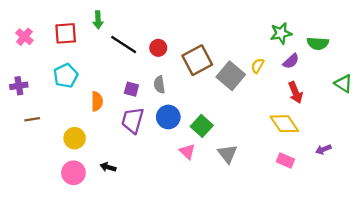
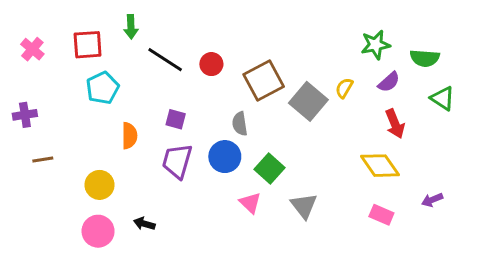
cyan pentagon: (66, 76) -> (102, 88), moved
green triangle: (343, 84) -> (443, 98), moved
gray semicircle: (159, 85) -> (240, 124), moved

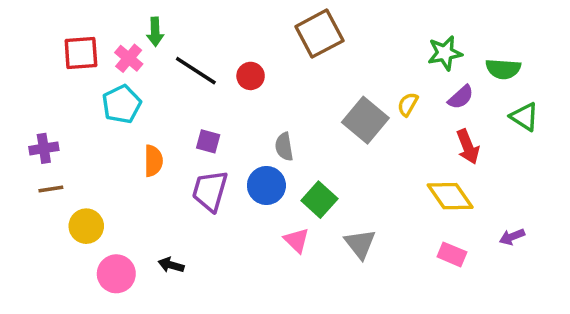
red square: (88, 45) -> (81, 53), moved
pink cross: (32, 49) -> (129, 58), moved
brown square: (264, 80) -> (319, 34), moved
purple cross: (25, 115) -> (44, 148), moved
yellow circle: (100, 185) -> (86, 226), moved

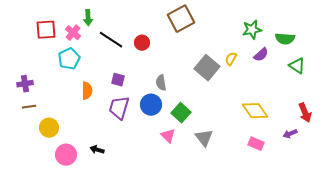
red arrow: (468, 147) -> (305, 113), moved

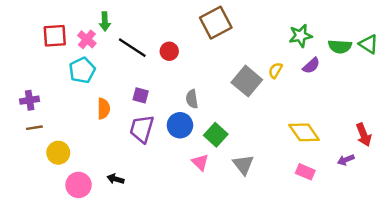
green triangle: (297, 66) -> (369, 44), moved

